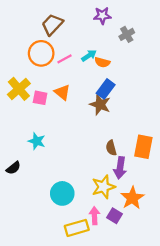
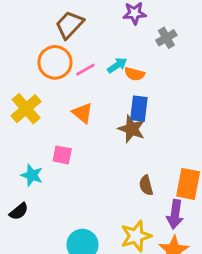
blue rectangle: (106, 89) -> (139, 109), turned -30
pink square: (40, 98) -> (62, 155), moved
cyan star: (37, 141) -> (32, 175), moved
purple arrow: (120, 168) -> (175, 214), moved

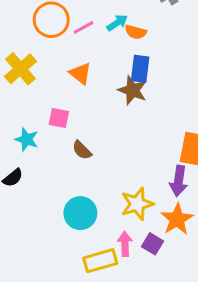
brown semicircle: (146, 185) -> (82, 150), moved, turned -30

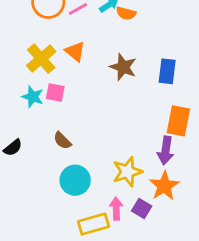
yellow cross: (21, 69) -> (41, 59), moved
blue rectangle: (140, 69) -> (167, 71), moved
cyan star: (27, 139) -> (33, 97), moved
brown semicircle: (82, 150) -> (62, 141), moved

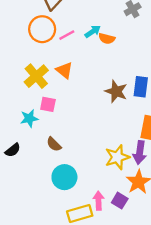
brown star: (123, 67) -> (116, 91), moved
cyan star: (33, 97) -> (29, 118), moved, turned -30
yellow star: (127, 172) -> (117, 157), moved

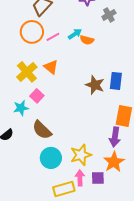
pink square: (48, 104) -> (37, 96), turned 32
brown semicircle: (54, 144) -> (42, 130), size x1.5
yellow star: (117, 157) -> (81, 155), moved
purple square: (120, 201) -> (98, 178), turned -32

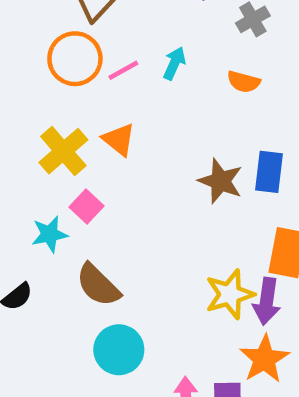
cyan arrow: (75, 34) -> (174, 63), turned -32
orange semicircle: (87, 40) -> (244, 82), moved
yellow star: (81, 155) -> (230, 294), moved

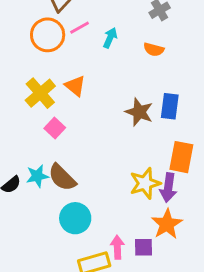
pink line: (123, 70) -> (80, 28), moved
cyan star: (50, 234) -> (37, 176), moved

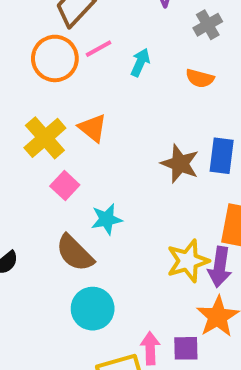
cyan star: (37, 176) -> (107, 219), moved

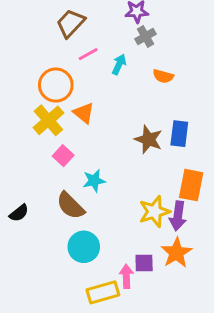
gray cross: (208, 25) -> (146, 36), moved
orange circle: (55, 58) -> (56, 85), moved
purple square: (186, 348) -> (144, 263), moved

